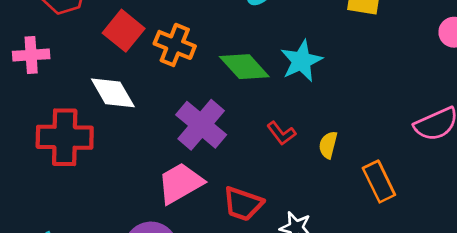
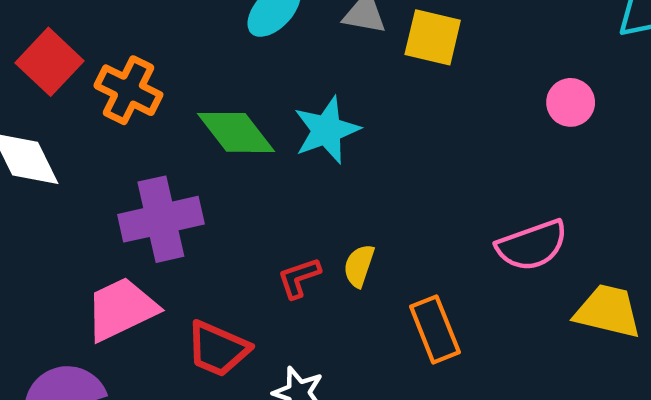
purple cross: (201, 125) -> (161, 219), turned 33
red L-shape: (281, 133) -> (299, 278), moved, turned 104

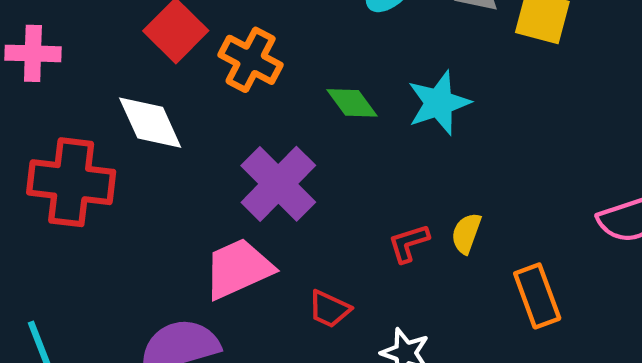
green diamond: (236, 132) -> (352, 103), size x0.7
purple cross: (161, 219) -> (278, 184), turned -34
red trapezoid: (218, 349) -> (329, 309), size x0.7

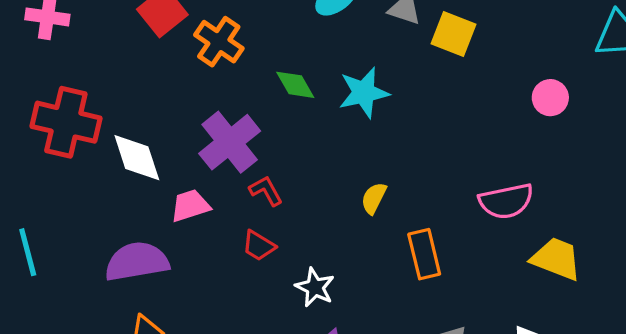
white diamond: (150, 123) -> (137, 158), moved
red L-shape: (409, 243) -> (266, 191), moved, turned 72
pink trapezoid: (238, 269) -> (190, 206), size x0.7

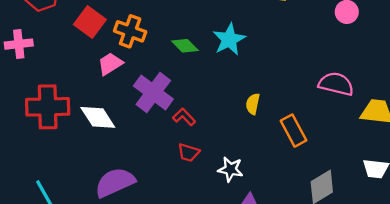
pink semicircle: (506, 201) -> (336, 84), turned -140
pink trapezoid: (190, 206) -> (110, 64), moved

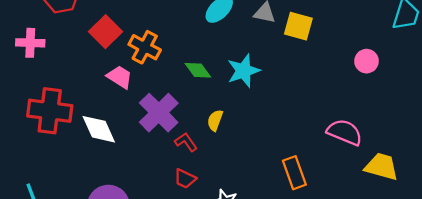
pink trapezoid: (110, 64) -> (120, 77), turned 56
yellow semicircle: (253, 104) -> (215, 120), moved

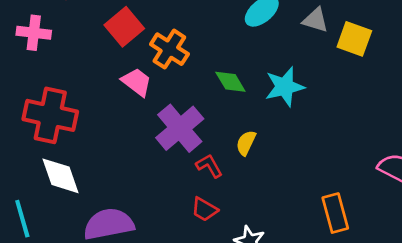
white diamond: (99, 129) -> (61, 176), moved

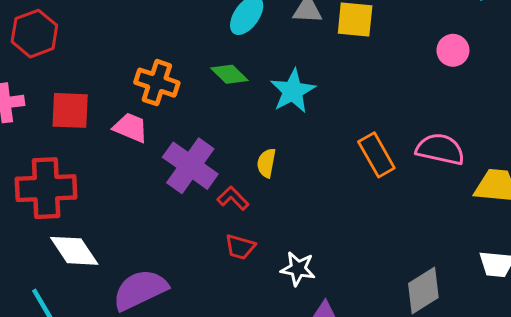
red square: (124, 27) -> (70, 110), moved, turned -33
green diamond: (230, 82) -> (229, 74), moved
orange rectangle: (335, 213) -> (376, 155), moved

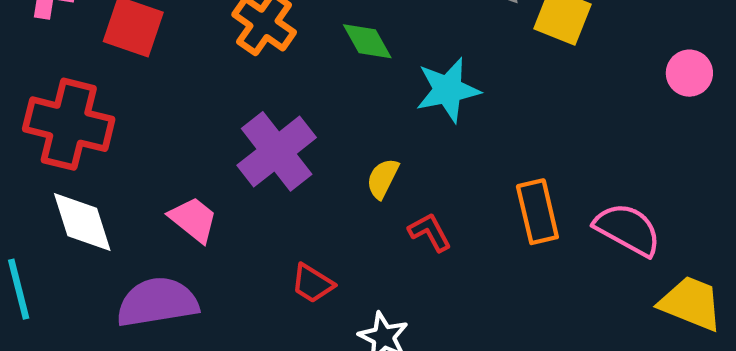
pink circle: (453, 50) -> (689, 73), moved
pink trapezoid: (131, 128) -> (193, 219), moved
red L-shape: (233, 198) -> (430, 232), moved

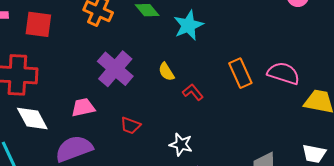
yellow semicircle: (383, 178) -> (166, 72), turned -48
pink trapezoid: (193, 219) -> (83, 107), turned -40
red trapezoid: (312, 283) -> (130, 126), moved

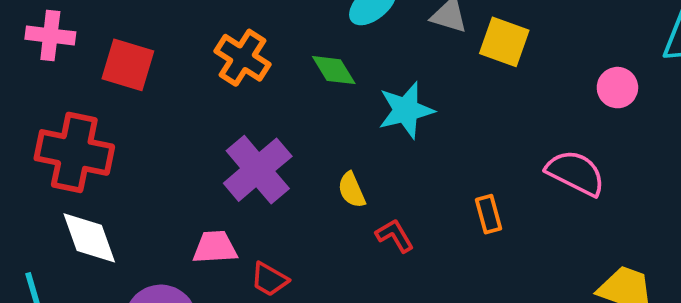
orange rectangle: (240, 73) -> (489, 214), size x0.7
pink semicircle: (283, 73) -> (576, 173), moved
pink trapezoid: (83, 107) -> (215, 247), moved

